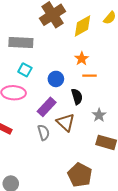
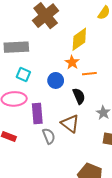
yellow diamond: (83, 26) -> (79, 39), moved
orange star: (82, 59) -> (72, 62), moved
purple rectangle: (47, 107) -> (37, 114), moved, turned -42

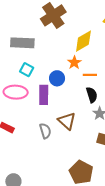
black semicircle: (79, 96) -> (92, 95), moved
purple rectangle: (37, 114) -> (44, 95), moved

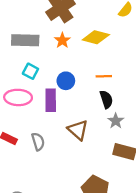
yellow diamond: (83, 41) -> (96, 37), turned 45
orange star: (74, 63) -> (62, 40), moved
gray semicircle: (45, 131) -> (38, 142), moved

